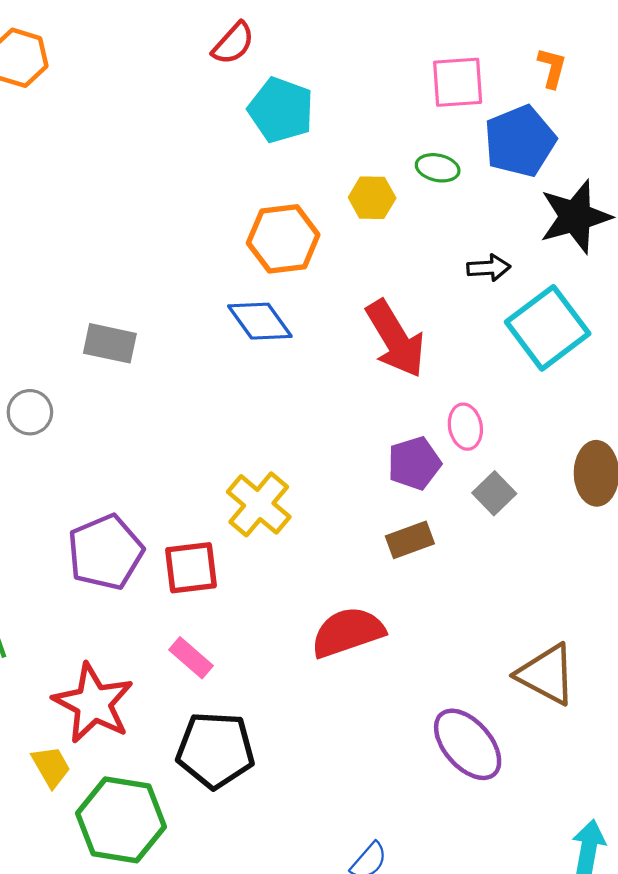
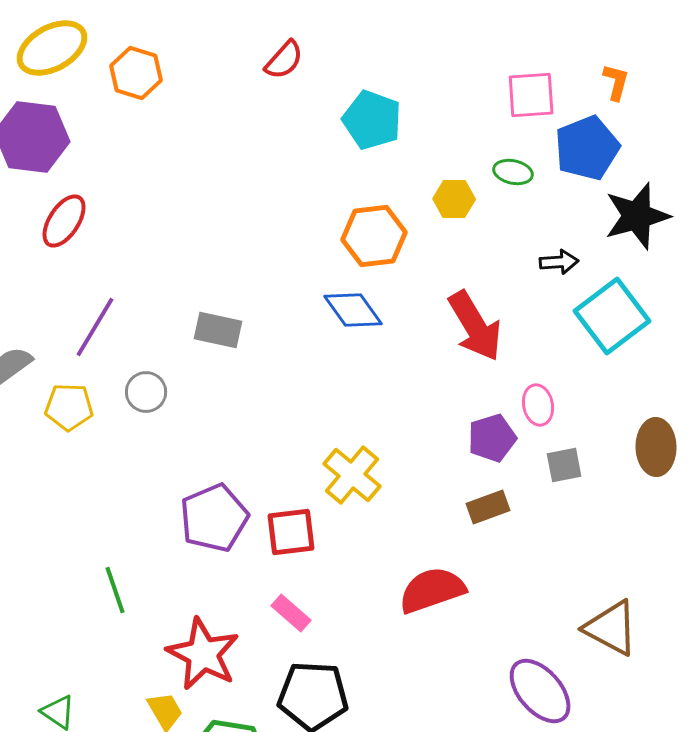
red semicircle: (233, 43) -> (284, 60), moved
gray square: (494, 493) -> (564, 465), turned 33

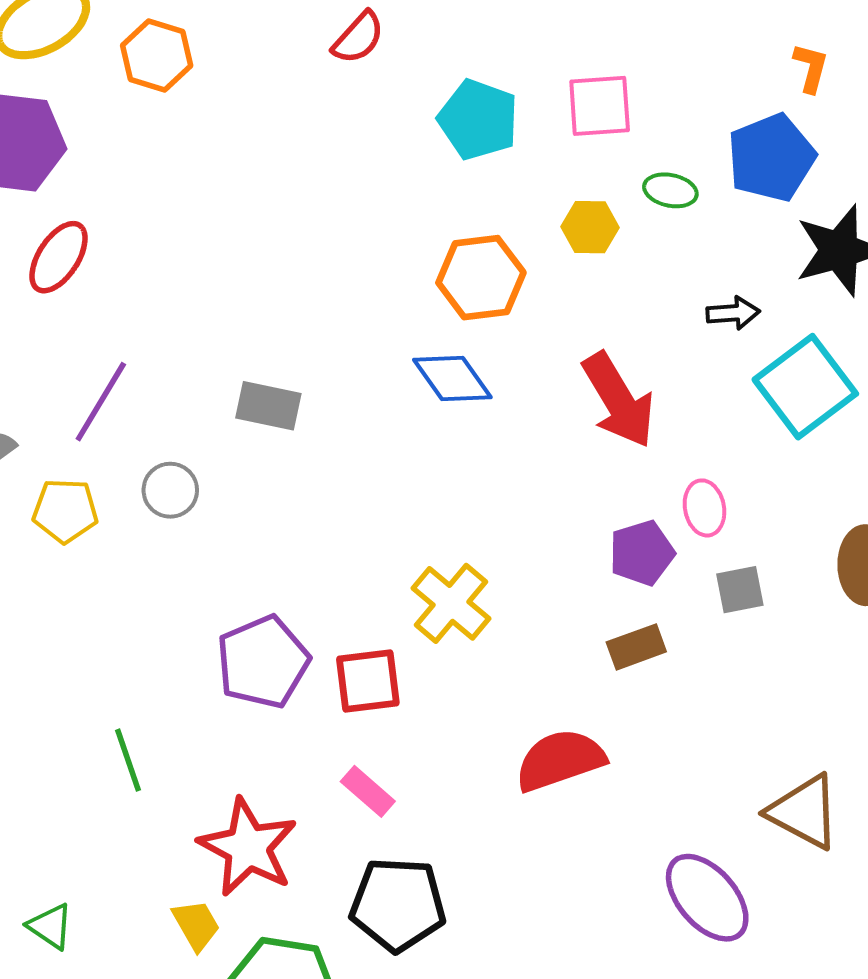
pink square: (531, 95) -> (600, 106), moved

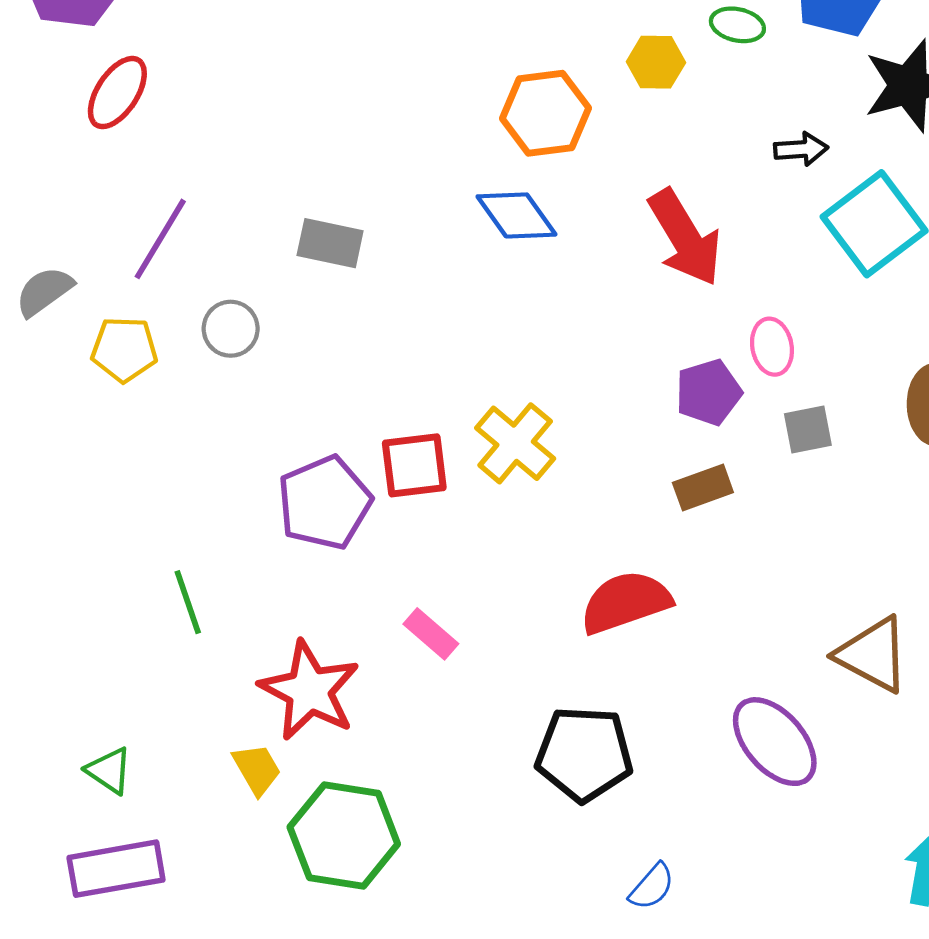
red square: (368, 681) -> (414, 465), moved
black pentagon: (398, 904) -> (584, 754), moved

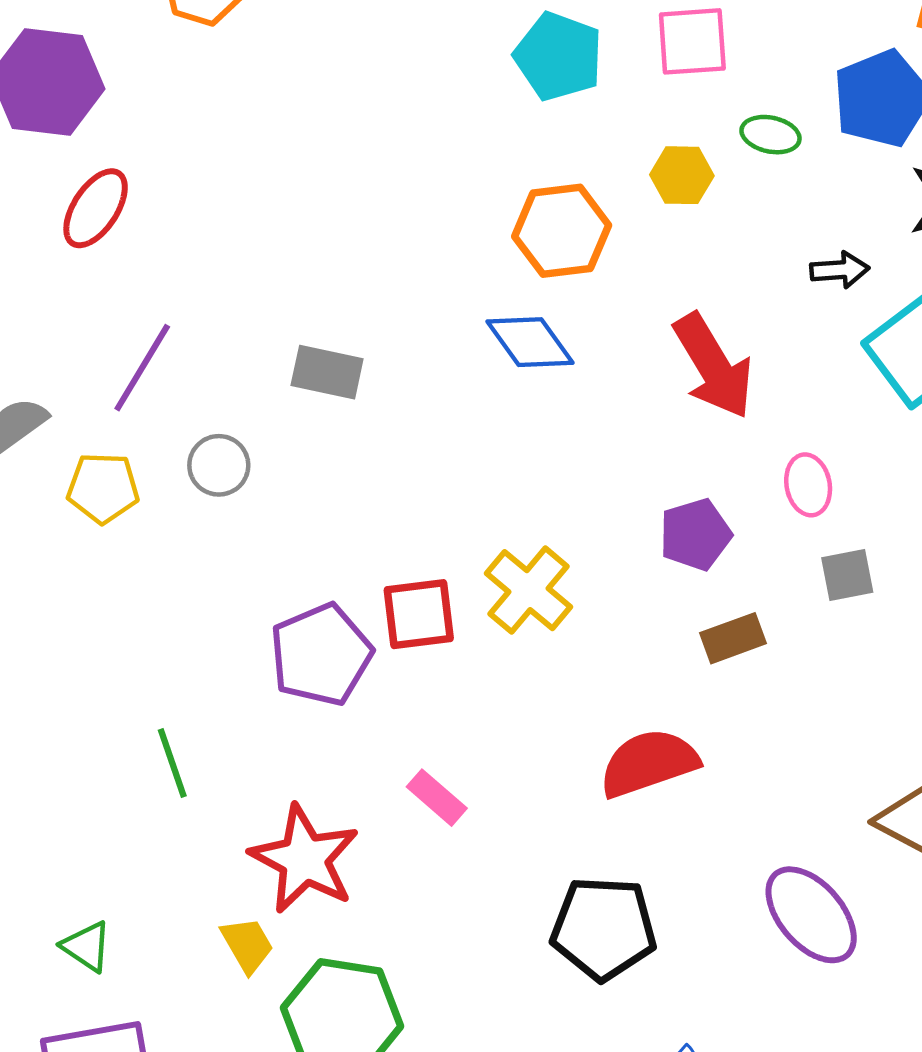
purple pentagon: (708, 392) -> (695, 534), moved

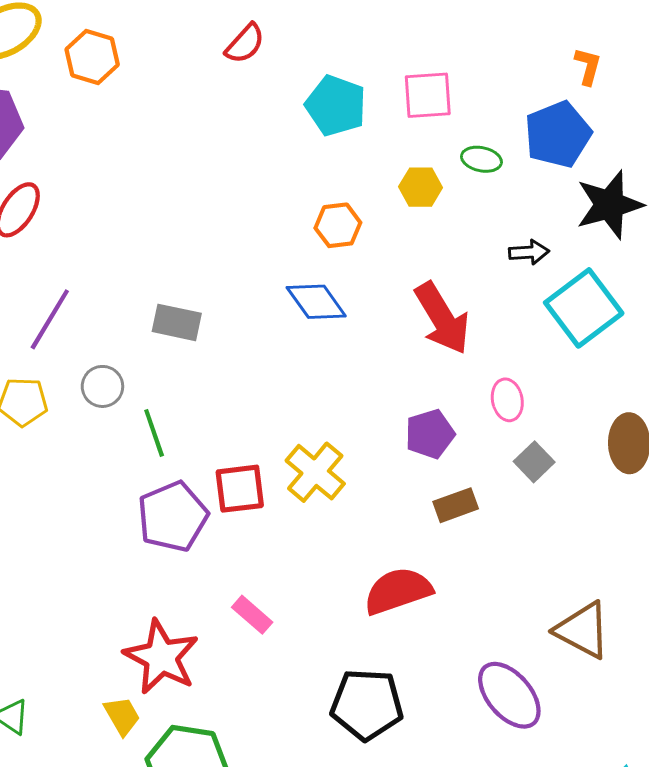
orange hexagon: (562, 231) -> (338, 225), size x0.7
gray square: (847, 575) -> (534, 462), turned -33
green line: (172, 763) -> (154, 433), moved

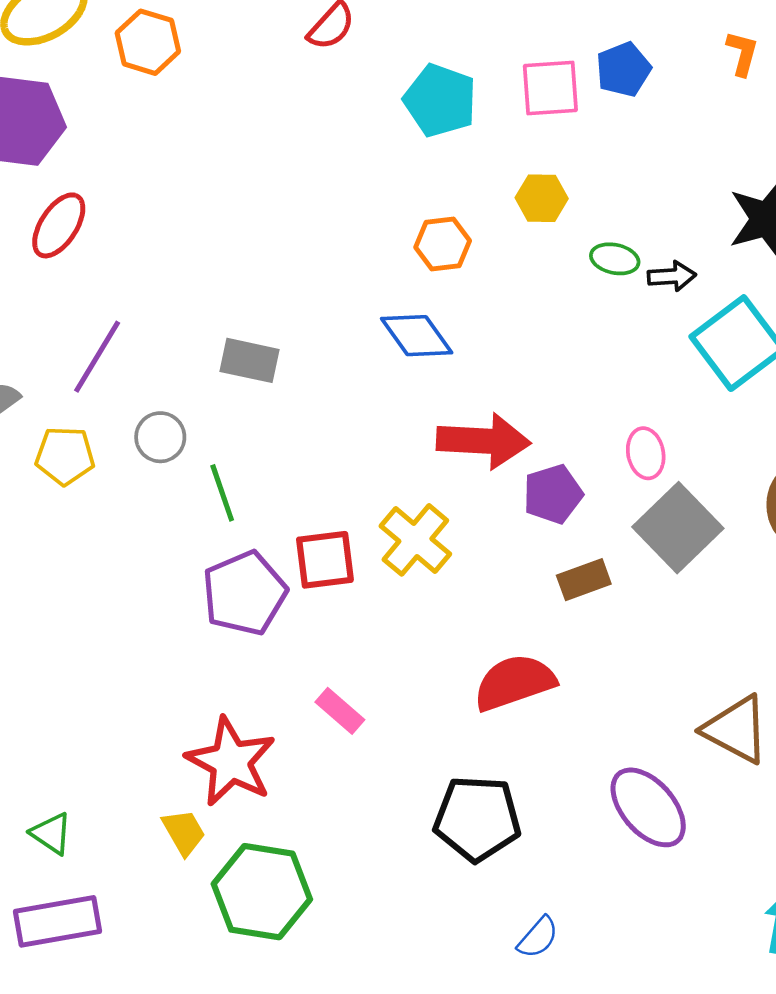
blue pentagon: (558, 134) -> (623, 69), moved, size x0.7
green ellipse: (481, 159) -> (615, 259), moved
red arrow: (442, 318) -> (483, 441), moved, turned -56
gray square: (534, 462) -> (678, 528), size x1.8

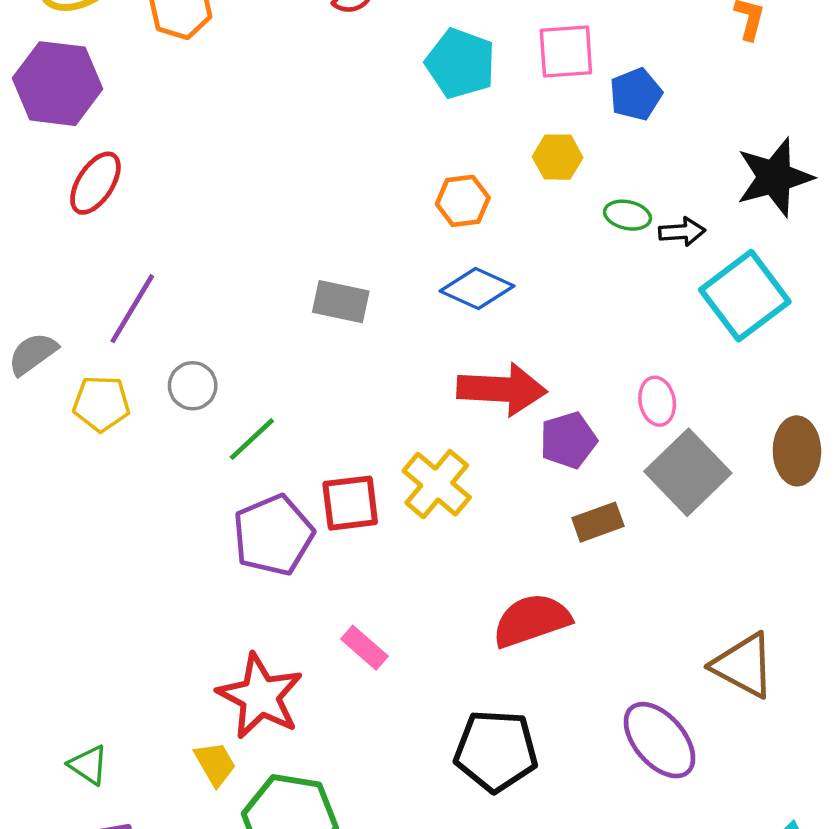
blue pentagon: (623, 69) -> (636, 94), moved
blue diamond: (417, 336) -> (477, 289), moved, turned -30
gray rectangle: (249, 360) -> (341, 302), moved
green line: (222, 493) -> (252, 439), turned 66

